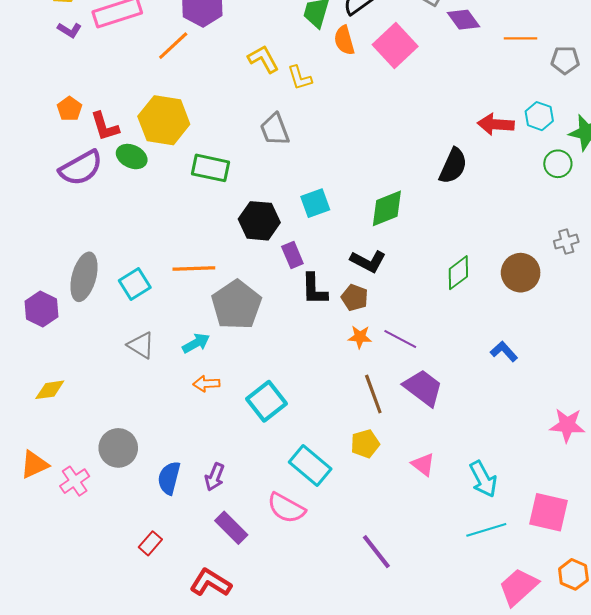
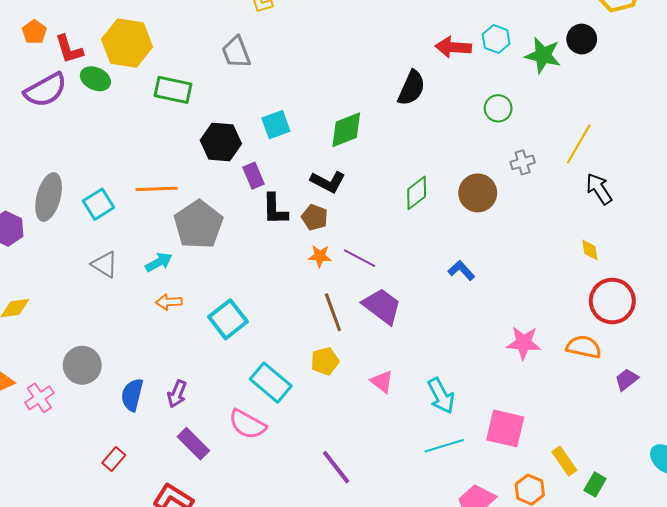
green circle: (558, 164) -> (498, 108), moved

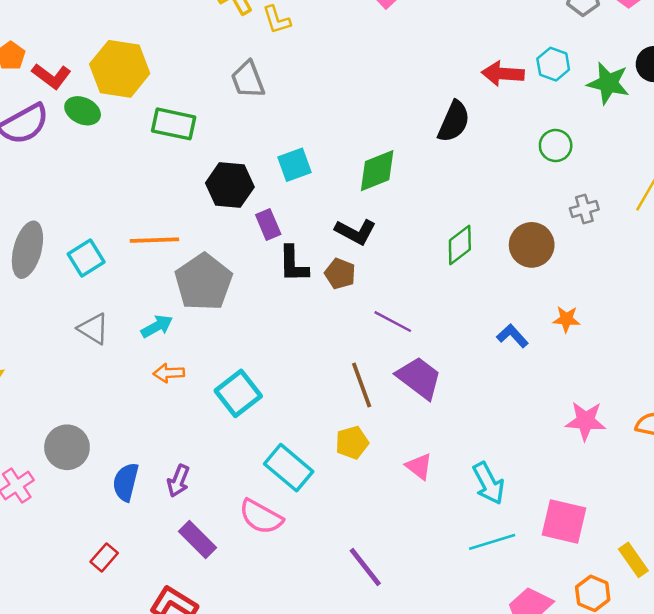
red L-shape: (69, 49) -> (51, 76), turned -36
orange star: (320, 256) -> (566, 319), moved

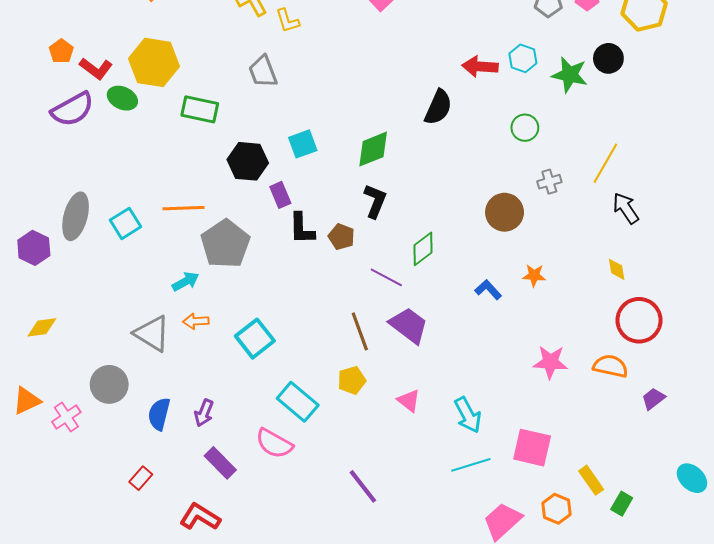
black L-shape: (356, 232) -> (375, 201), moved, turned -96
green diamond: (460, 245) -> (423, 249), moved
gray triangle: (93, 329) -> (152, 333), moved, size x1.4

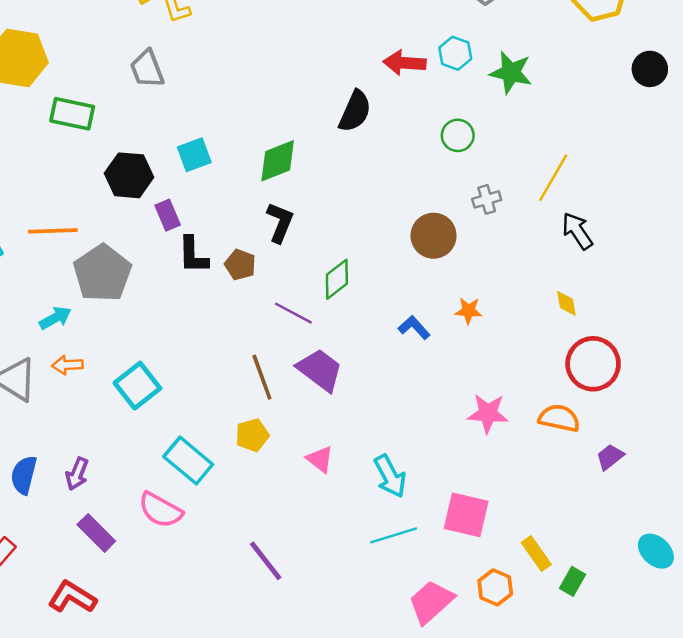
black circle: (608, 58) -> (650, 69), moved

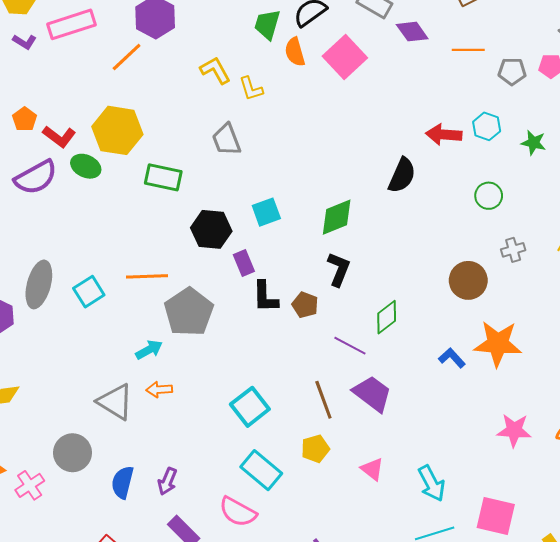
green star: (511, 73) -> (534, 143), size x0.7
orange star: (469, 311) -> (498, 344), size x2.0
cyan square: (137, 386) -> (250, 407), moved

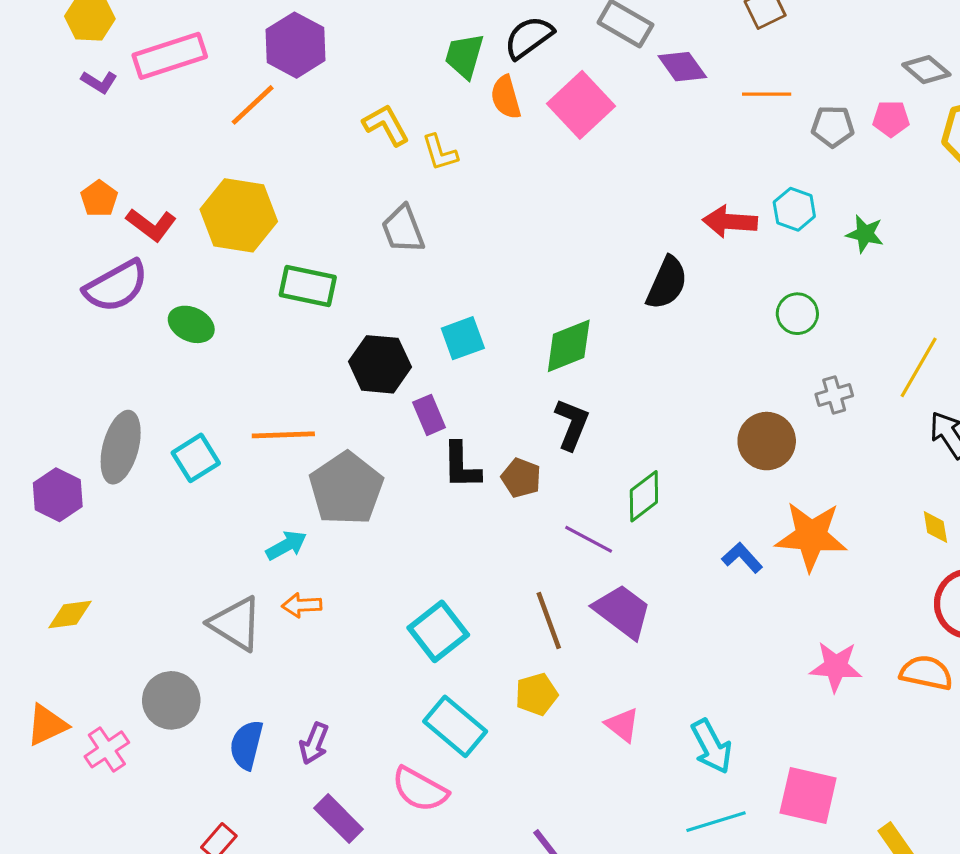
green ellipse: (86, 166) -> (191, 324), moved

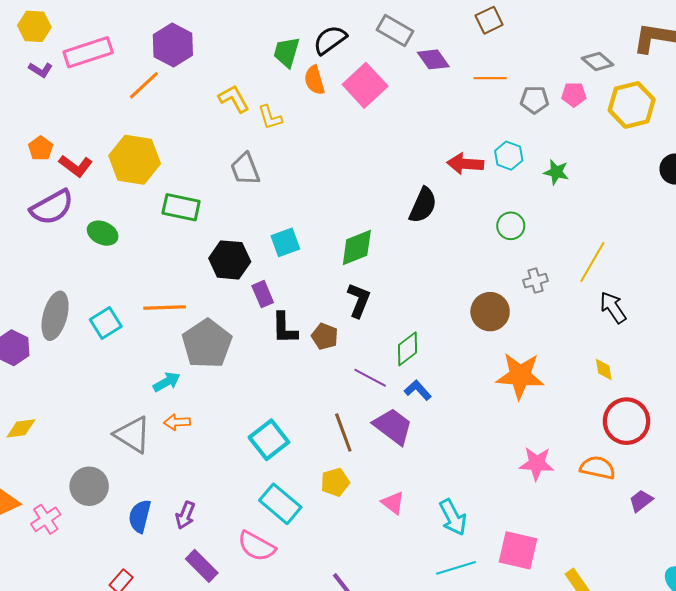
blue L-shape: (742, 558) -> (418, 390), moved

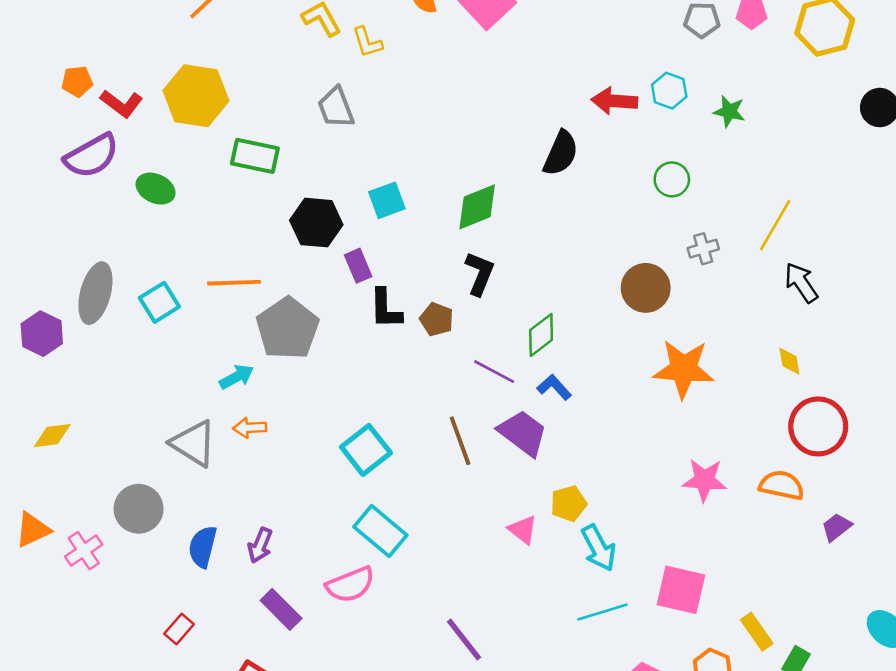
orange pentagon: (41, 148) -> (77, 81), turned 30
yellow pentagon: (335, 482) -> (569, 504), moved
pink semicircle: (257, 546) -> (350, 585), turned -51

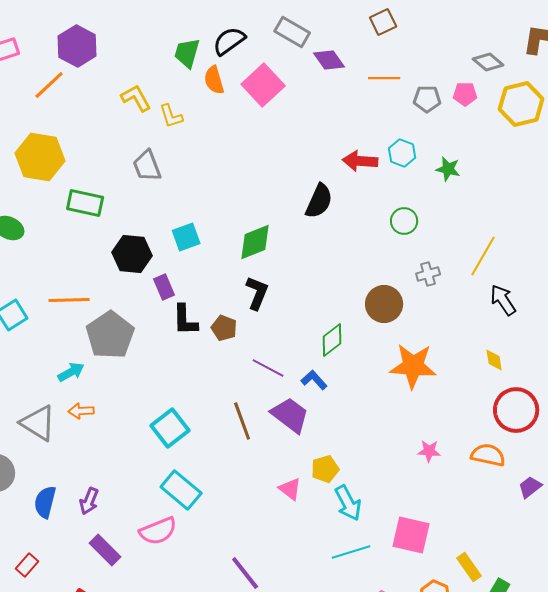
green diamond: (541, 335) -> (332, 340), moved
pink star: (704, 480) -> (429, 451), size x0.7

